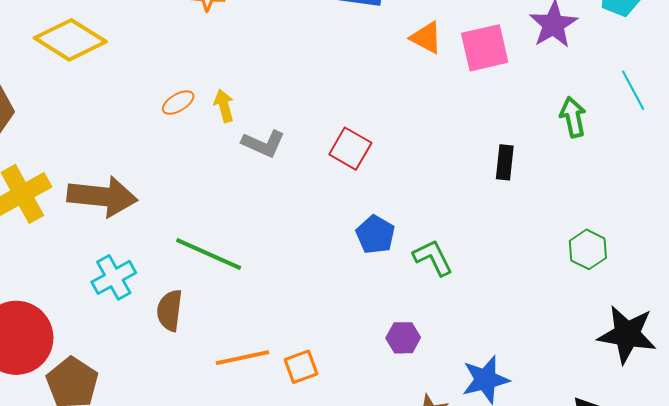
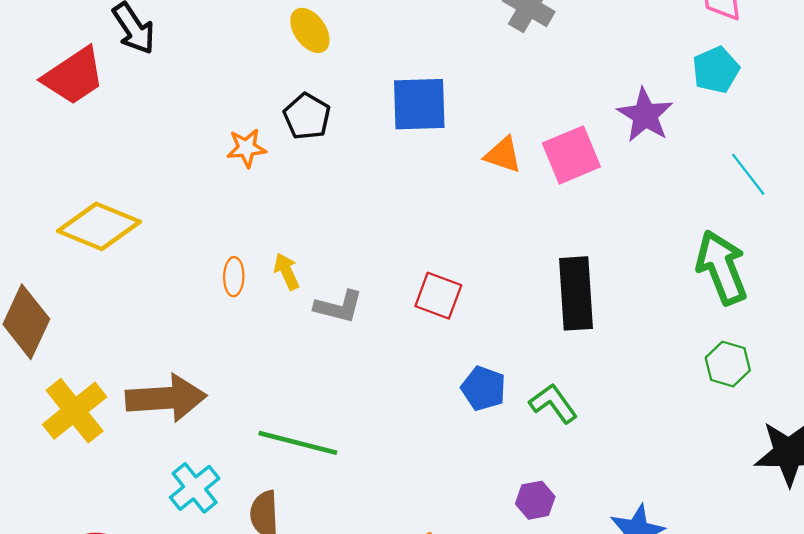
orange ellipse: (178, 103) -> (234, 277), turned -48
green arrow: (573, 117) -> (722, 267), moved, size x1.6
black rectangle: (505, 162) -> (576, 293), moved, size x1.8

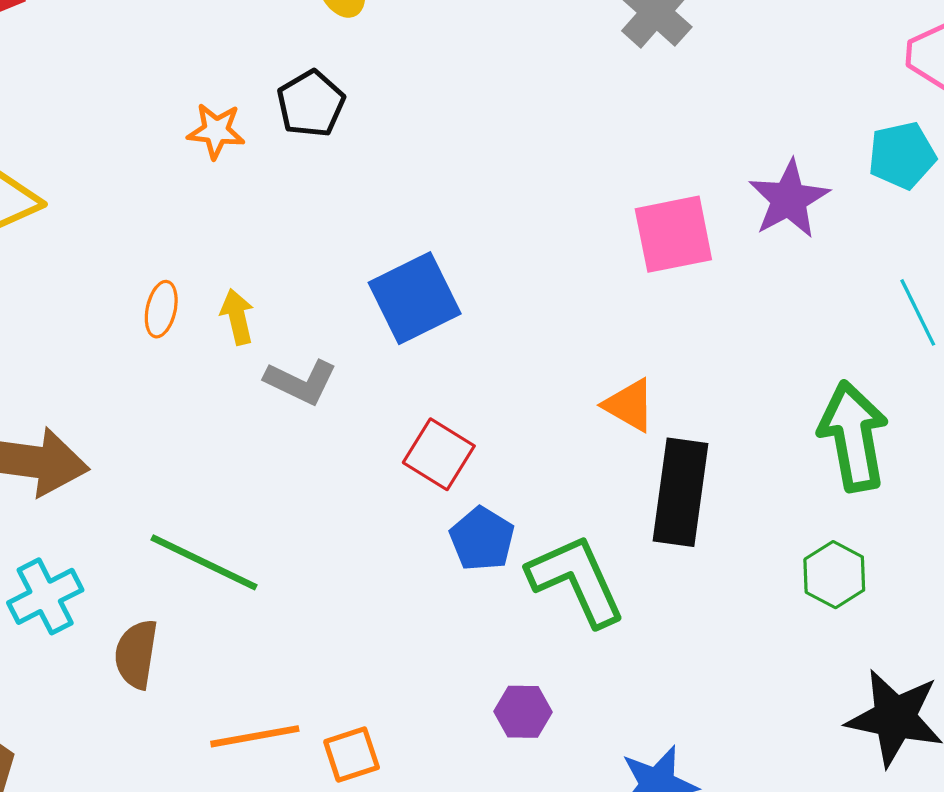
blue square: (419, 104) -> (415, 298), moved, turned -36
orange triangle: (503, 155) -> (629, 405), moved
black rectangle: (576, 293) -> (681, 492), moved
red square: (438, 296) -> (439, 454), moved
green L-shape: (553, 403) -> (576, 580), size x1.5

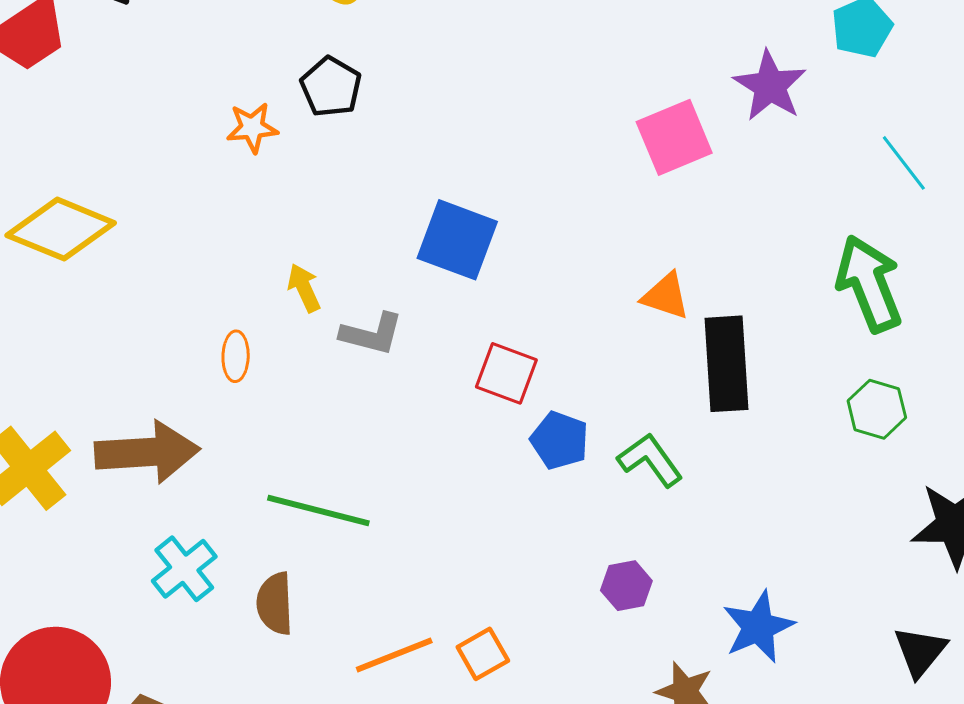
blue square: (415, 298) -> (457, 240), turned -32
orange ellipse: (161, 309) -> (236, 356), moved
green L-shape: (576, 580) -> (650, 460), size x0.7

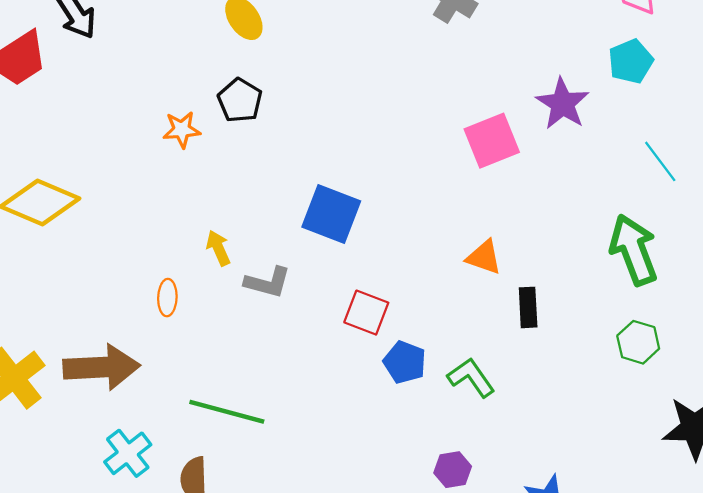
black rectangle: (727, 364) -> (528, 307), size x0.6

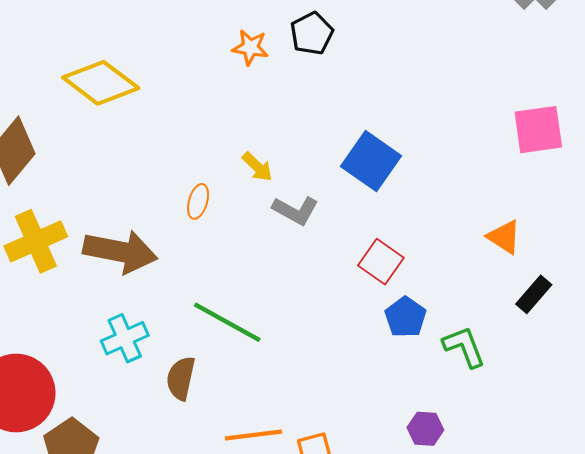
yellow arrow: (218, 248) -> (257, 167), turned 144
black rectangle: (528, 307) -> (534, 294), turned 30

